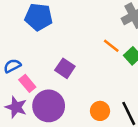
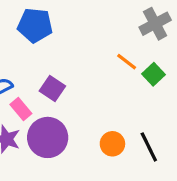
purple square: (65, 68) -> (52, 88), moved

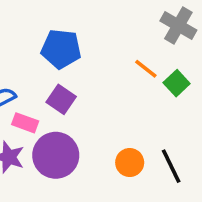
gray cross: (155, 24) -> (178, 25), turned -32
blue pentagon: (35, 25) -> (61, 49), moved
pink rectangle: (21, 109) -> (25, 123), turned -30

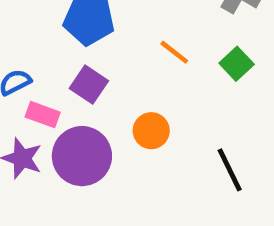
orange line: (146, 69) -> (174, 52), moved
orange circle: (130, 163) -> (151, 131), moved

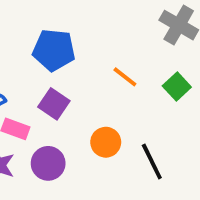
purple circle: (82, 156) -> (48, 163), size x0.7
black line: (230, 170) -> (152, 161), moved

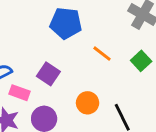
blue pentagon: (54, 50) -> (66, 23), moved

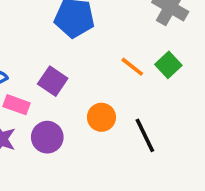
orange line: (102, 54) -> (132, 67), moved

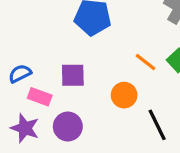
purple square: (53, 81) -> (73, 75), turned -35
orange circle: (101, 117) -> (124, 95), moved

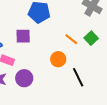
purple square: (73, 75) -> (23, 36), moved

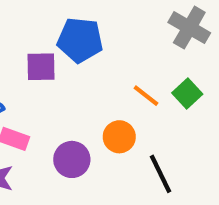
purple square: (23, 36) -> (41, 67), moved
purple circle: (24, 78) -> (72, 159), moved

